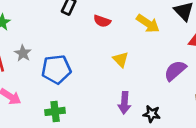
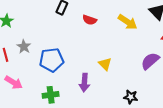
yellow triangle: (121, 59) -> (105, 64), moved
purple arrow: (124, 103) -> (84, 83), moved

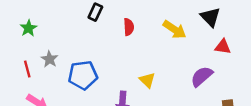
red semicircle: (90, 20) -> (129, 27), turned -112

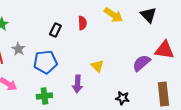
black rectangle: (95, 12) -> (55, 30), moved
yellow arrow: (174, 29) -> (113, 15), moved
red triangle: (223, 47) -> (164, 50), moved, size x1.5

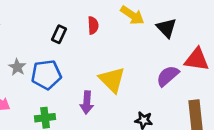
black triangle: (148, 15) -> (166, 28), moved
gray star: (18, 49) -> (17, 67), moved
yellow triangle: (97, 66) -> (112, 80), size x1.6

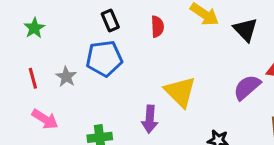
black rectangle: (59, 34) -> (110, 20), moved, turned -48
blue pentagon: (46, 75) -> (104, 58), moved

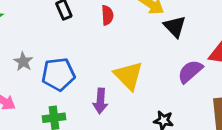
black triangle: (245, 30) -> (175, 27), moved
blue pentagon: (104, 58) -> (58, 74), moved

